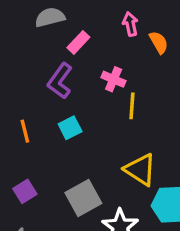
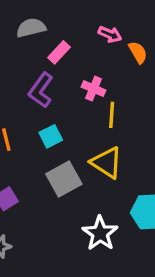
pink arrow: (130, 24) -> (110, 34), turned 125
yellow triangle: (140, 170) -> (107, 163), moved
gray square: (83, 198) -> (64, 179), moved

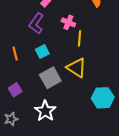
white star: (100, 233) -> (45, 111), moved

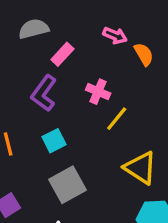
yellow line: (80, 38) -> (117, 119), turned 35
yellow triangle: (77, 68) -> (140, 168), moved

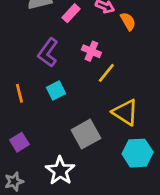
pink rectangle: (62, 54) -> (71, 13), moved
gray square: (68, 185) -> (86, 134), moved

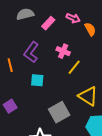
cyan square: (56, 91) -> (37, 80), turned 32
orange line: (19, 93) -> (10, 65), moved
purple square: (19, 142) -> (10, 106), moved

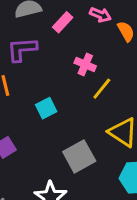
purple L-shape: (31, 52) -> (22, 49), moved, turned 50
cyan square: (37, 80) -> (46, 108), turned -32

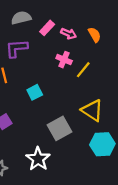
pink arrow: (100, 15) -> (69, 34), moved
yellow line: (102, 89) -> (83, 70), moved

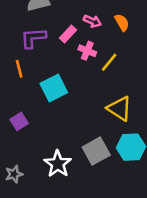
pink rectangle: (47, 28) -> (68, 34), moved
cyan square: (35, 92) -> (54, 88), size x1.5
gray square: (60, 128) -> (96, 151), moved

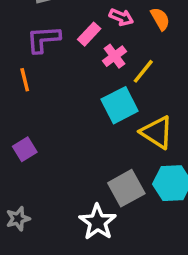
pink cross: (87, 51) -> (114, 56), turned 30
cyan square: (54, 88) -> (120, 105), moved
white star: (58, 164) -> (98, 222), moved

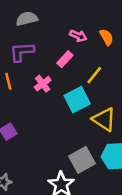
pink rectangle: (89, 34) -> (65, 59), moved
pink cross: (114, 56) -> (43, 84), moved

